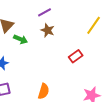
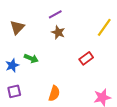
green arrow: (21, 39) -> (31, 58), moved

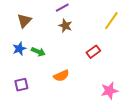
blue star: (12, 65) -> (19, 49), moved
orange semicircle: (54, 93) -> (61, 76), moved, turned 49

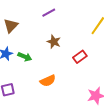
brown star: (65, 26) -> (54, 42), moved

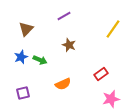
red rectangle: (80, 57) -> (101, 74), moved

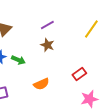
purple line: (64, 16) -> (47, 25), moved

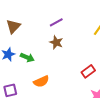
orange semicircle: (41, 84) -> (41, 81), moved

